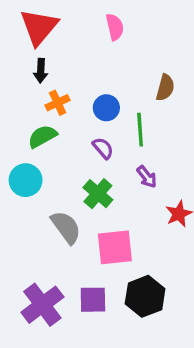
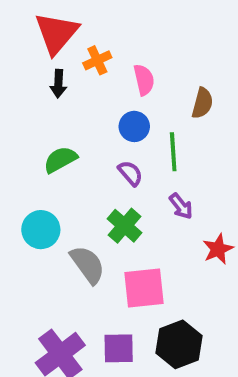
pink semicircle: (115, 27) -> (144, 80), moved
orange cross: (58, 103) -> (97, 60), moved
cyan circle: (26, 180) -> (41, 230), moved

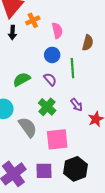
green semicircle: (60, 160) -> (22, 79), moved
purple arrow: (181, 206) -> (77, 105), moved

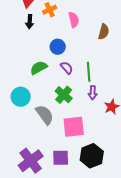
blue circle: (52, 55) -> (58, 47), moved
green line: (72, 68) -> (89, 72), moved
purple arrow: (77, 105) -> (93, 93), turned 40

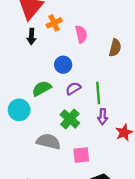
purple semicircle: (67, 68) -> (73, 88), turned -80
cyan circle: (21, 97) -> (19, 110), moved
gray semicircle: (45, 115) -> (48, 142), turned -40
pink square: (74, 127) -> (81, 155), size x0.7

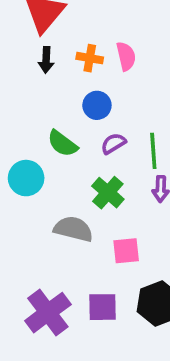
orange cross: (54, 23) -> (90, 58), moved, turned 35
green semicircle: (42, 88) -> (62, 144), turned -114

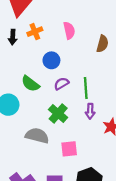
orange cross: (90, 58) -> (35, 32), moved, turned -32
black arrow: (46, 60) -> (13, 37), moved

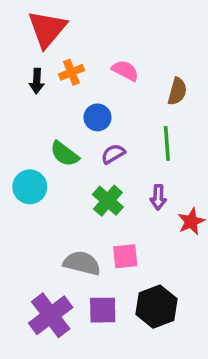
pink semicircle: (69, 30) -> (125, 71), turned -49
green line: (86, 88) -> (167, 143), moved
gray semicircle: (37, 136) -> (82, 263), moved

